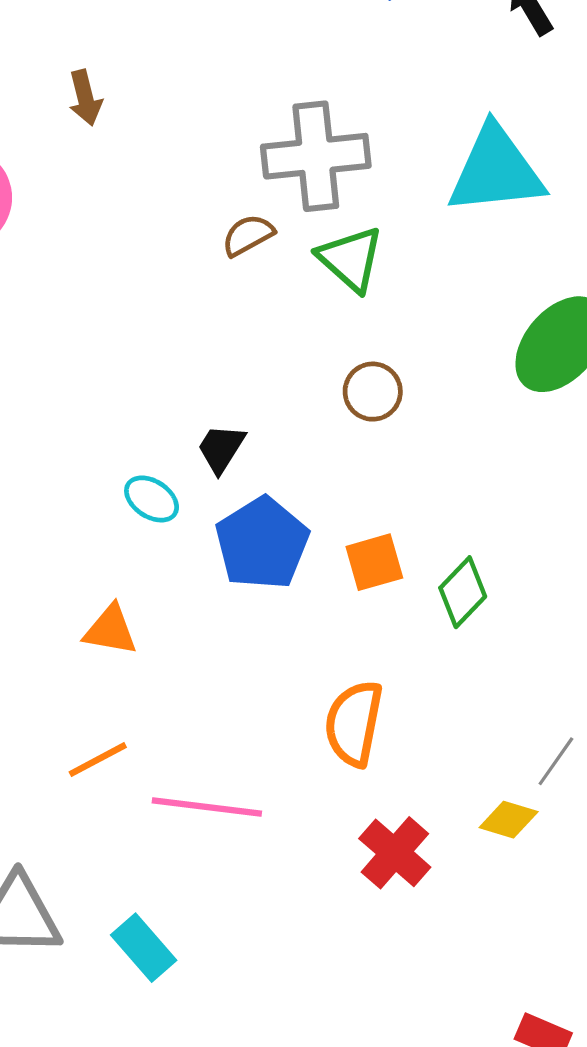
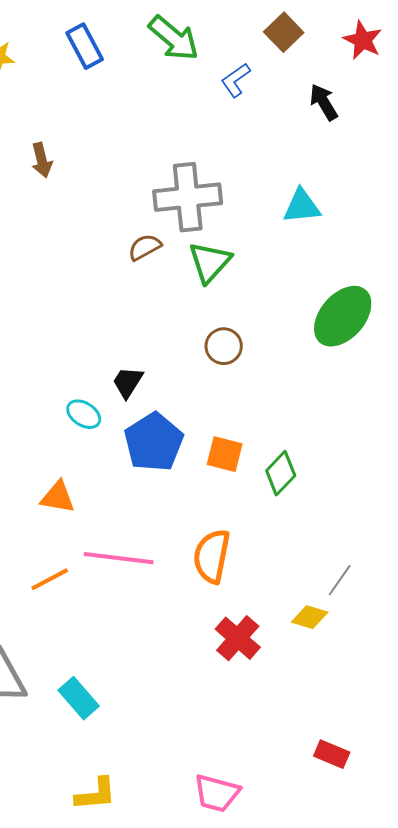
cyan triangle: (496, 170) -> (302, 206), size x0.6
green triangle: (351, 259) -> (210, 262), turned 30
orange square: (374, 562) -> (225, 454), turned 30
pink line: (207, 807) -> (119, 558), moved

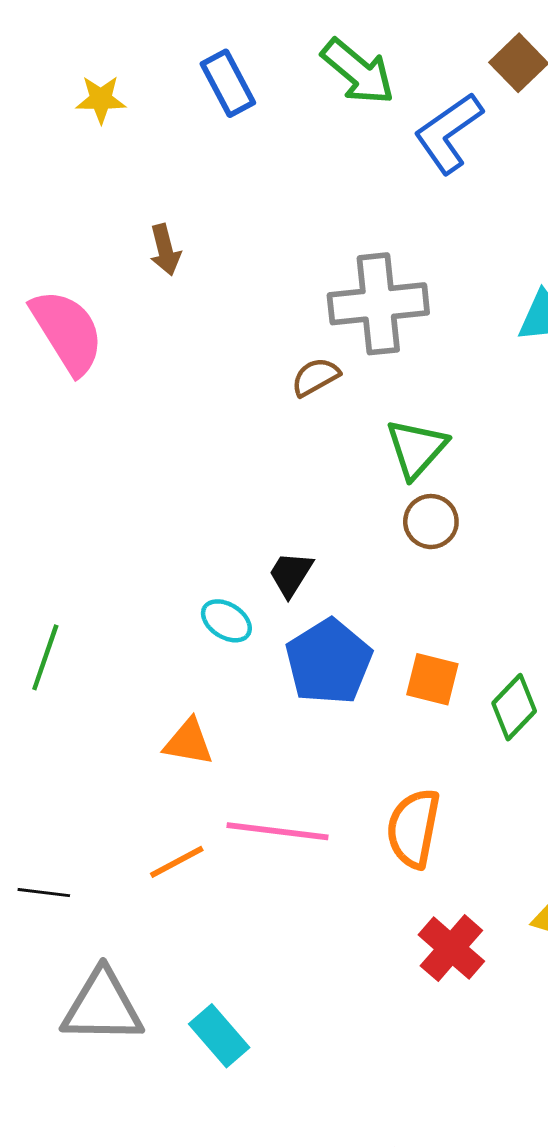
blue L-shape: (236, 80) -> (448, 133), size x1.6
green triangle: (210, 262) -> (416, 448), moved

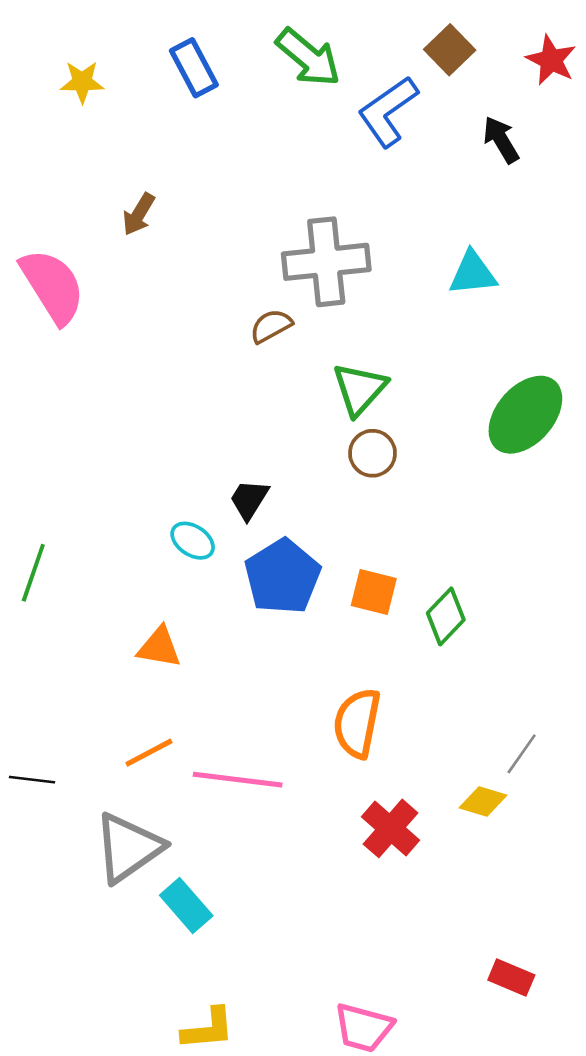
brown arrow: (165, 250) -> (139, 214), turned 45
pink line: (278, 831) -> (238, 780), moved
gray triangle: (102, 1006) -> (128, 848), moved, turned -36

